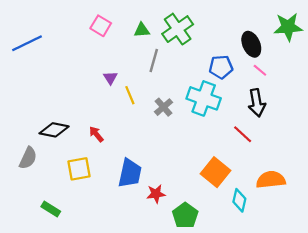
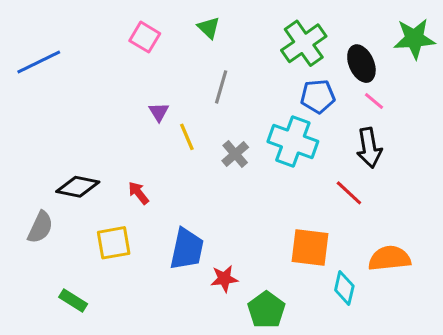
green cross: (178, 29) -> (304, 43), moved
green triangle: (142, 30) -> (209, 28), moved, turned 49
orange square: (216, 172) -> (310, 247), turned -32

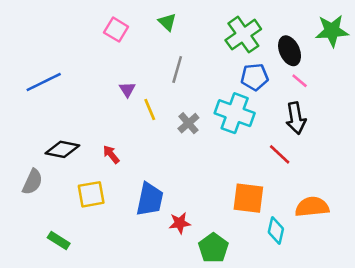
blue line: (39, 62) -> (44, 82), moved

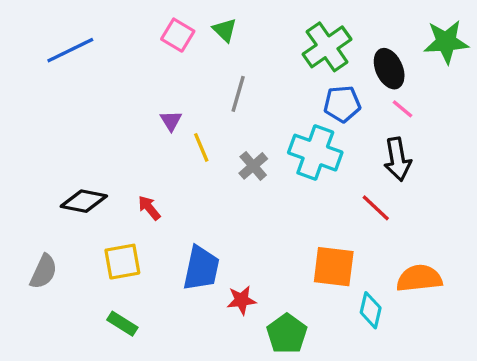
pink square: (116, 30) -> (178, 35), moved
blue line: (44, 82) -> (70, 50), moved
gray semicircle: (32, 182) -> (44, 272), moved
green rectangle: (59, 240) -> (122, 324), moved

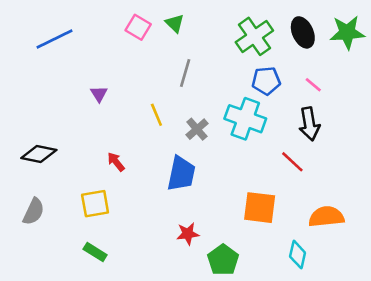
black ellipse: (389, 69) -> (303, 32), moved
purple triangle: (171, 121) -> (99, 94), moved
black diamond: (84, 201) -> (39, 154), moved
blue trapezoid: (201, 268) -> (181, 174), moved
cyan diamond: (371, 310) -> (298, 255), moved

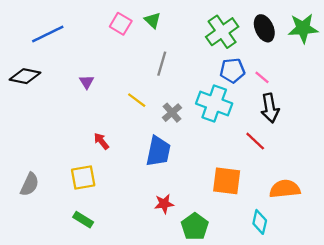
pink line: (313, 85) -> (262, 77), moved
yellow line: (156, 115) -> (137, 100), turned -30
black diamond: (39, 154) -> (25, 76), moved

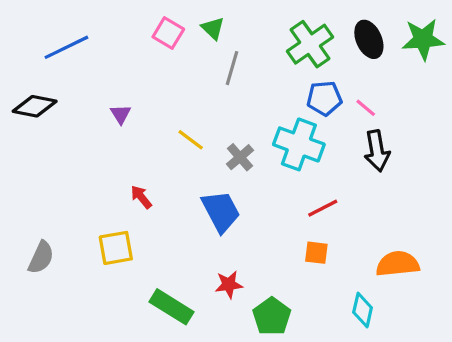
gray line: (162, 64) -> (232, 68), moved
red line: (255, 141) -> (323, 208), moved, turned -70
blue trapezoid: (158, 151) -> (221, 211), turned -40
orange square: (227, 181) -> (316, 253), size x0.6
green rectangle: (83, 220) -> (172, 307), moved, size x1.5

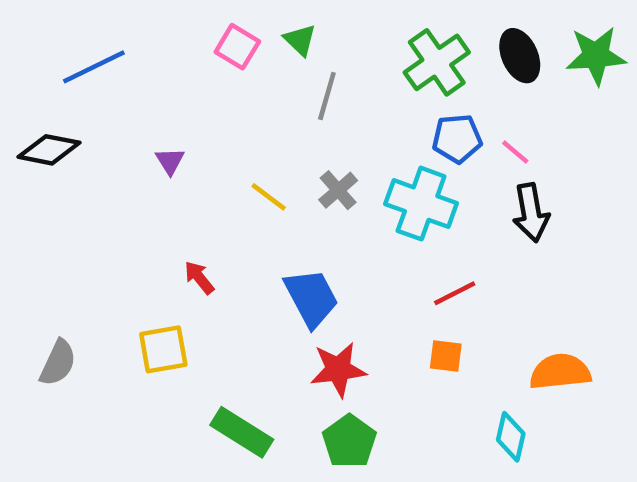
gray cross: (240, 157) -> (338, 190), moved
red star: (229, 285) -> (338, 369), moved, size x1.4
green pentagon: (272, 316) -> (349, 441), moved

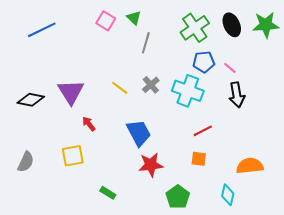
black diamond: (49, 150) -> (31, 100), moved
purple triangle: (170, 161) -> (71, 92), moved, size x2.0
green rectangle: (242, 432) -> (108, 193), size x0.6
green pentagon: (349, 441) -> (178, 197), moved

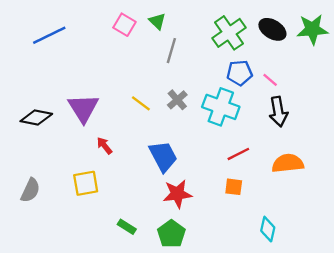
black ellipse: (232, 25) -> (272, 29), turned -35
orange semicircle: (250, 166) -> (288, 163), moved
green pentagon: (178, 197) -> (171, 234), moved

